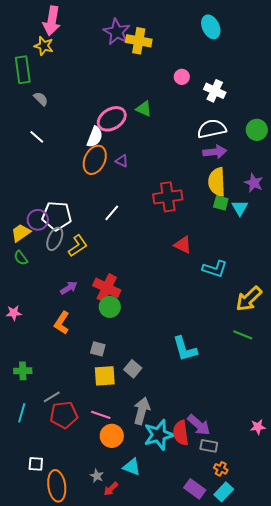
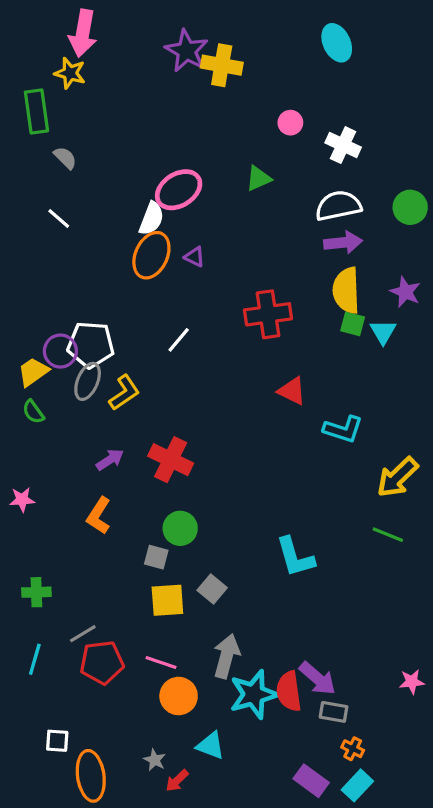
green triangle: (144, 109) -> (258, 179), moved, turned -48
green circle: (110, 307) -> (180, 528), moved

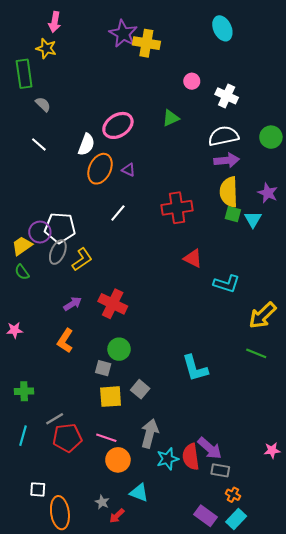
pink arrow: (83, 33) -> (55, 22), size x0.7
white semicircle: (151, 218) -> (86, 144), moved
white line: (179, 340) -> (118, 213), moved
cyan star: (254, 694) -> (168, 459), size x0.7

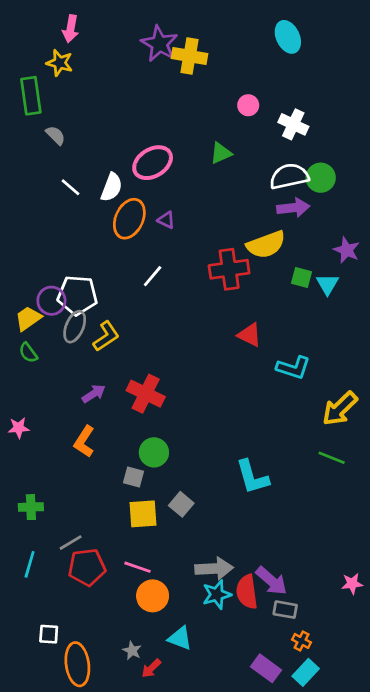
green circle: (271, 137) -> (321, 178), moved
white line: (39, 144) -> (71, 187), moved
yellow semicircle: (229, 192) -> (266, 245), moved, turned -108
gray arrow: (150, 434) -> (214, 569), moved, turned 72

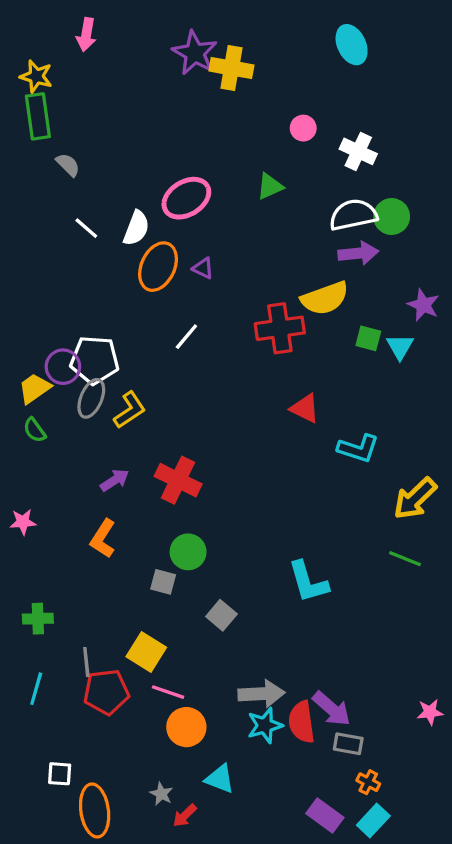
yellow star: (60, 63) -> (36, 76), moved
yellow square: (143, 514) -> (146, 652), moved, turned 36
gray line: (71, 543) -> (86, 662), turned -65

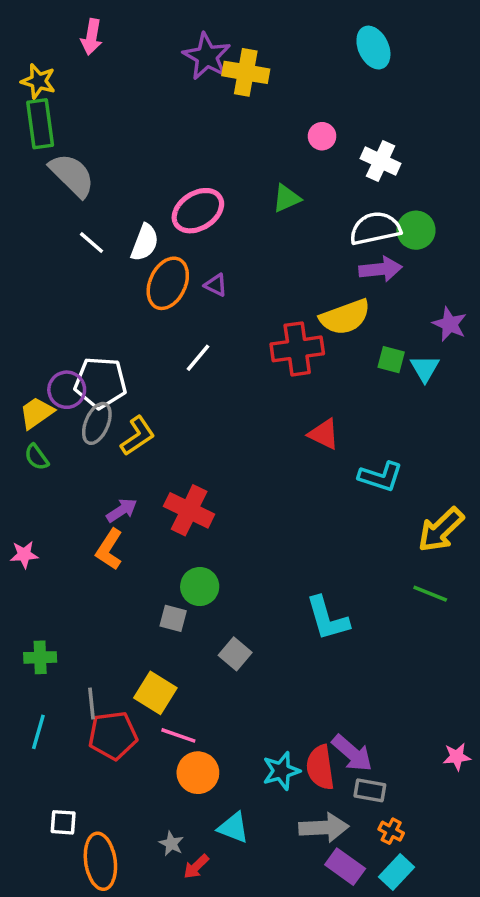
gray semicircle: (68, 165) -> (72, 175), size x1.8
orange L-shape: (103, 539) -> (109, 549), moved
gray arrow: (261, 694) -> (324, 828), moved

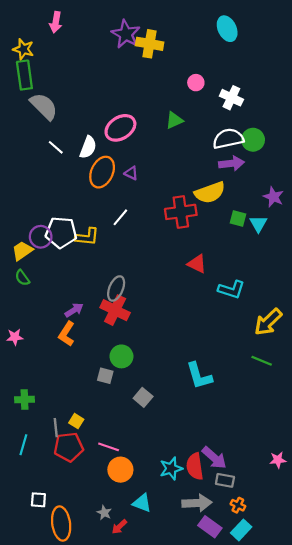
gray ellipse: (97, 423) -> (116, 288), moved
yellow L-shape: (138, 436) -> (87, 237), moved, turned 40
yellow square: (155, 693) -> (76, 421), moved, size x0.6

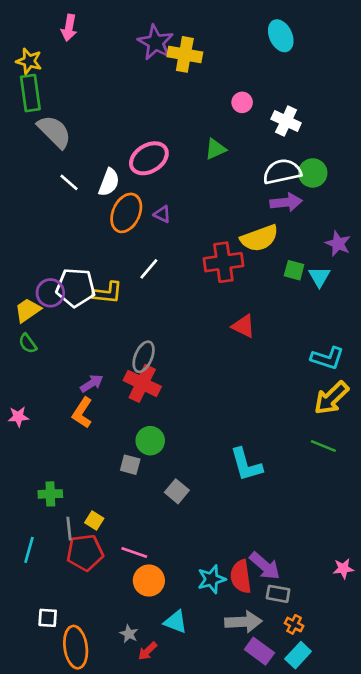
cyan L-shape: (231, 290) -> (327, 358), moved
green cross: (24, 400) -> (50, 494), moved

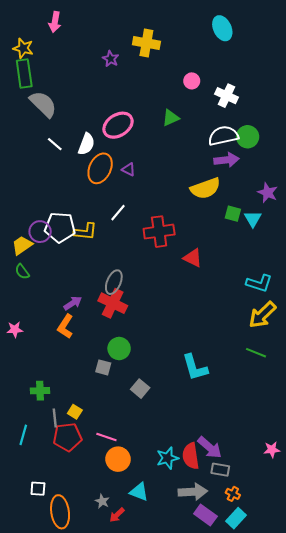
purple star: (156, 42) -> (111, 59), moved, size x0.6
red cross: (223, 262) -> (159, 232), moved

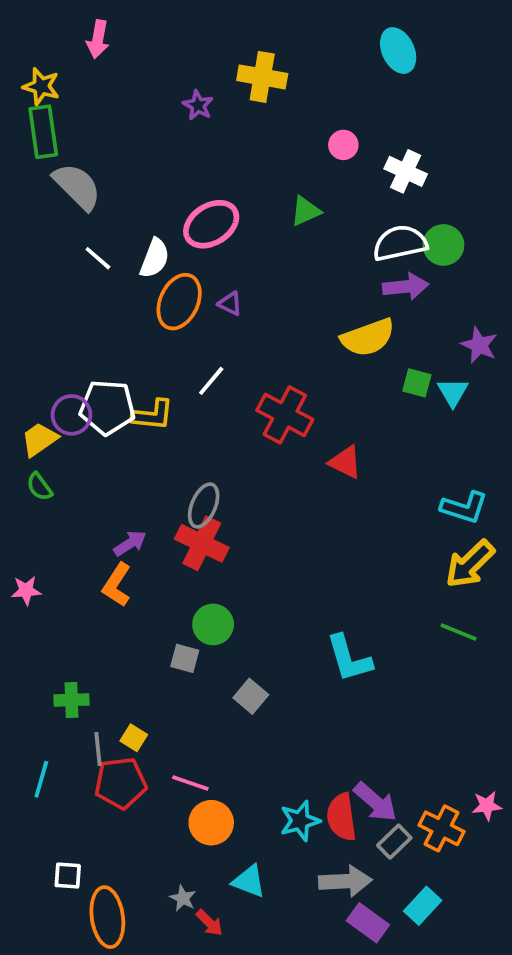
red cross: (159, 232) -> (285, 415), turned 36
gray rectangle: (220, 470) -> (394, 842), turned -54
orange cross: (233, 494) -> (442, 828), moved, size x1.6
red arrow: (117, 515) -> (209, 923), turned -91
cyan rectangle: (236, 518) -> (423, 906), moved

